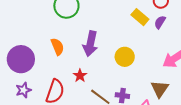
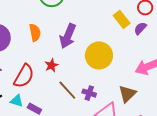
yellow circle: (125, 57) -> (99, 55), size x1.4

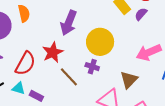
orange semicircle: (35, 33) -> (24, 13), moved
red star: (51, 65) -> (53, 52), size x1.5
purple cross: (89, 93) -> (92, 67), moved

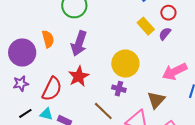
purple arrow: (69, 23) -> (79, 43), moved
brown line: (69, 77) -> (103, 111), moved

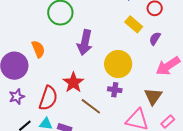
purple semicircle: (165, 34) -> (155, 39), moved
purple arrow: (79, 43) -> (85, 42), moved
brown line: (103, 111) -> (91, 106), moved

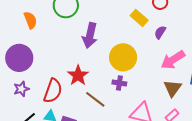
orange semicircle: (38, 49) -> (30, 20), moved
brown triangle: (153, 96) -> (173, 88), moved

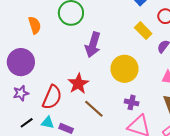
purple cross: (119, 83) -> (132, 102), moved

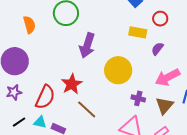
yellow rectangle: (143, 31) -> (138, 32), turned -36
purple cross: (132, 102) -> (138, 98), moved

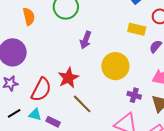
purple arrow: (87, 45) -> (86, 40), size x0.7

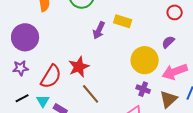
yellow rectangle: (137, 29) -> (123, 21), moved
yellow circle: (115, 66) -> (145, 60), moved
cyan triangle: (35, 115) -> (43, 101), turned 40

